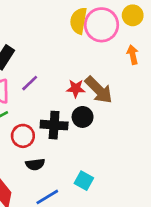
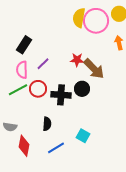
red star: (76, 89) -> (77, 60), moved
red circle: (23, 136) -> (38, 89), moved
black semicircle: (35, 164) -> (47, 124), turned -80

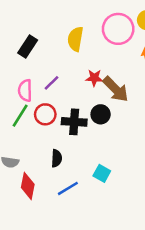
yellow semicircle: (79, 18) -> (75, 39), moved
black rectangle: (24, 45) -> (28, 46), moved
green line: (18, 90) -> (20, 116), turned -30

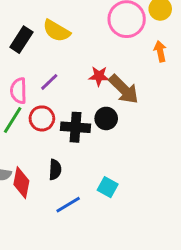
yellow semicircle: (75, 39) -> (57, 31), moved, turned -70
red diamond: (28, 186) -> (21, 183), moved

